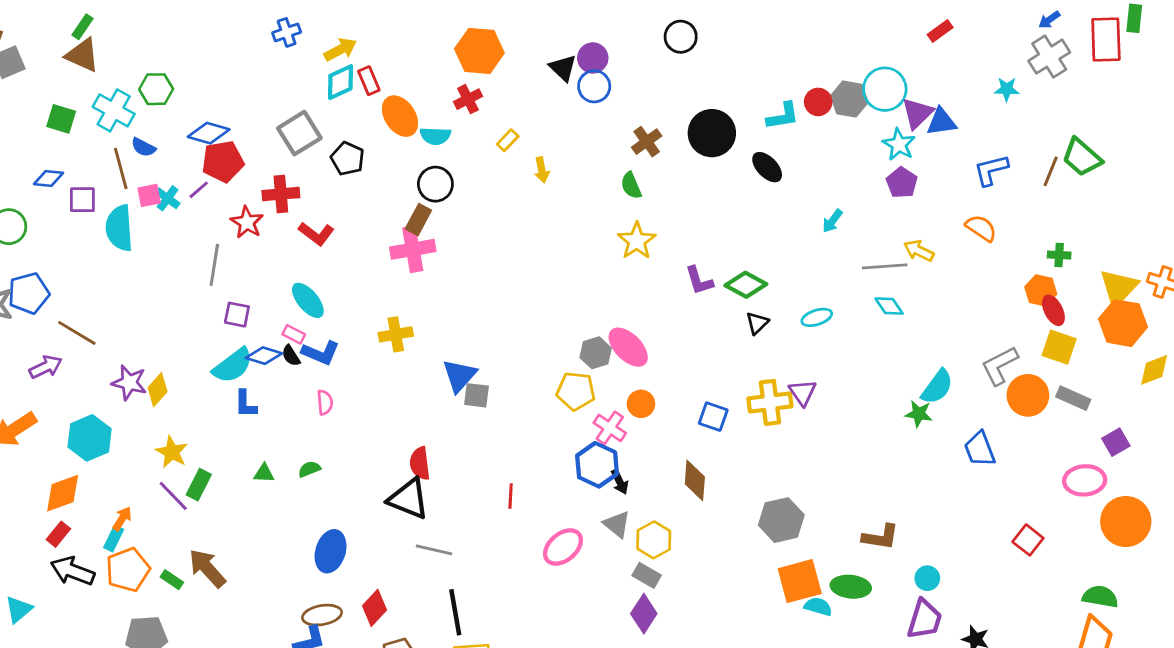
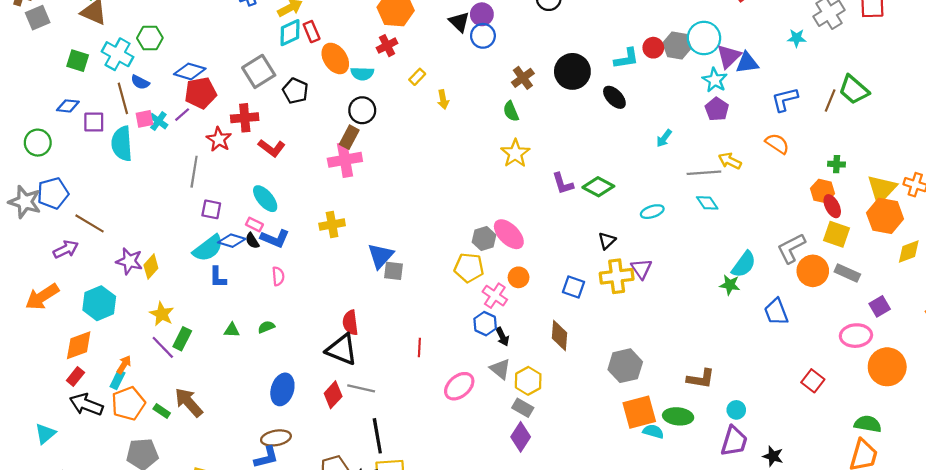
black triangle: (757, 323) -> (607, 241), moved
blue hexagon: (597, 465) -> (485, 324), size x0.7
red diamond: (374, 608) -> (333, 395), moved

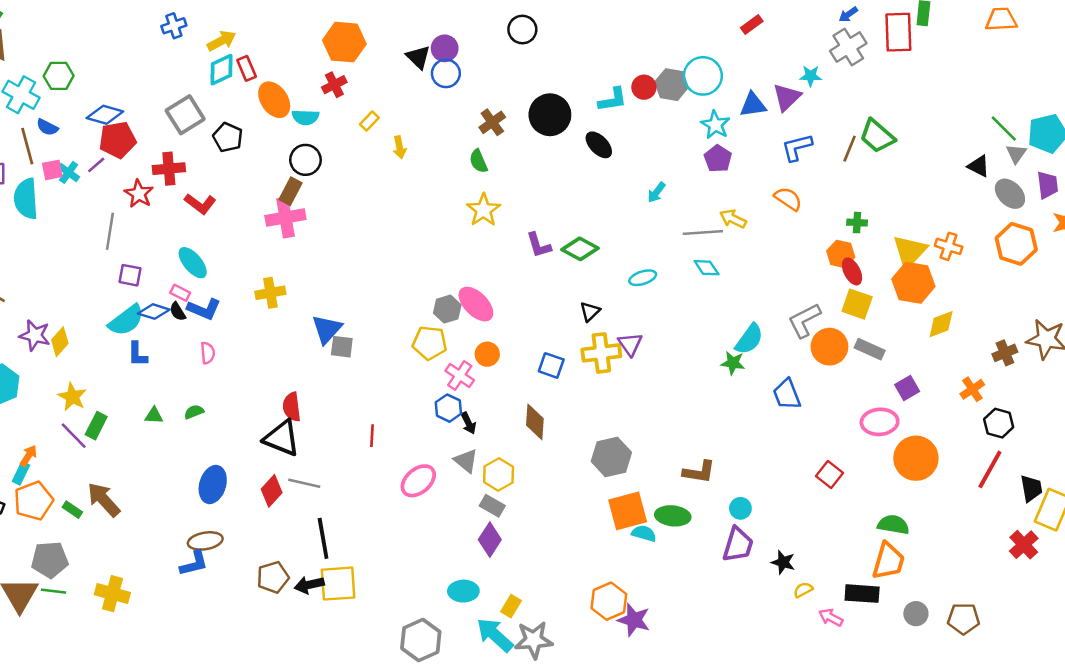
purple triangle: (729, 56) -> (787, 97), moved

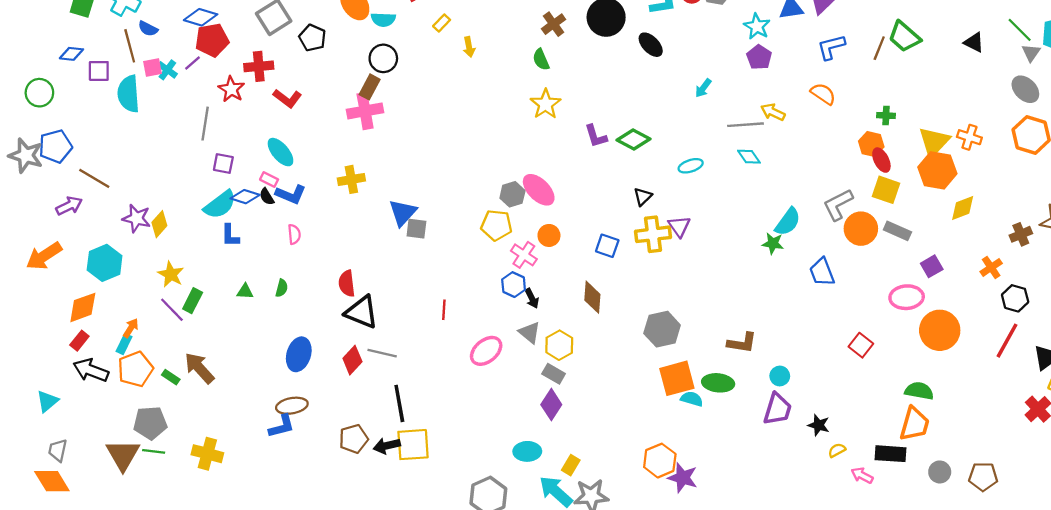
black triangle: (979, 166) -> (974, 42), moved
red semicircle: (292, 407) -> (347, 283), moved
green semicircle: (194, 412) -> (282, 288), turned 126

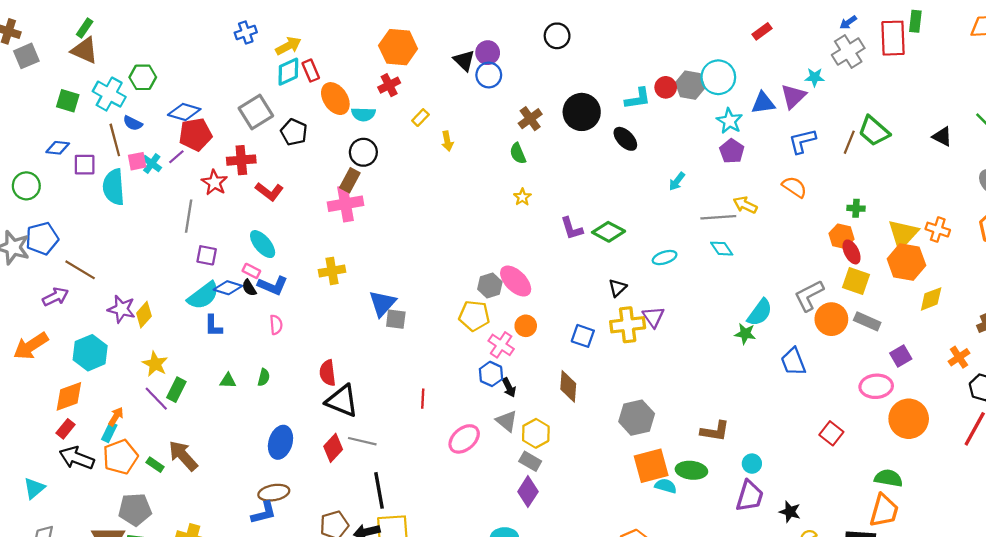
yellow star: (546, 104) -> (522, 197), size x0.6

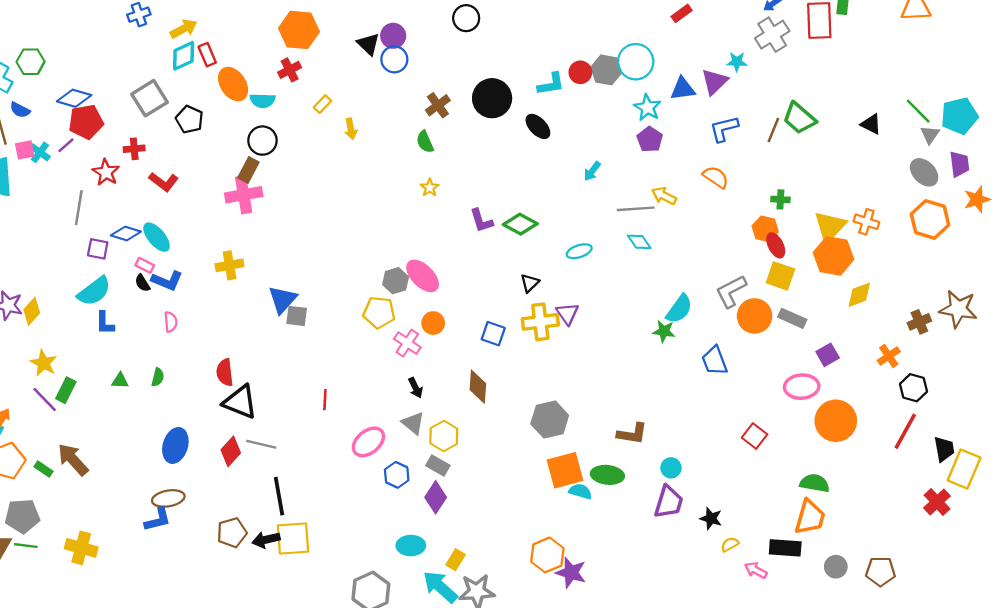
red cross: (241, 160) -> (134, 149), size x0.7
blue diamond: (228, 288) -> (126, 234), moved
blue hexagon: (491, 374) -> (397, 475), moved

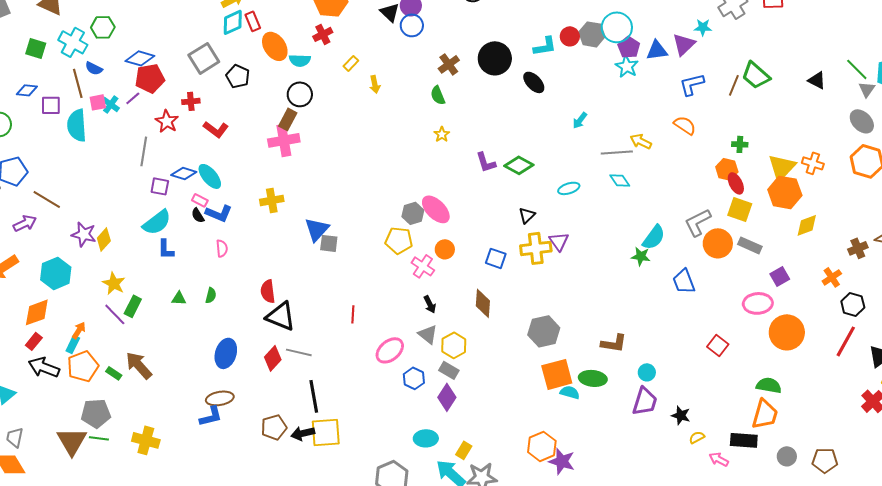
purple pentagon: (650, 139) -> (629, 47), moved

